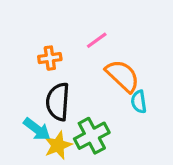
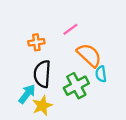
cyan arrow: (37, 129) -> (27, 94), turned -90
green cross: (92, 136) -> (76, 86), moved

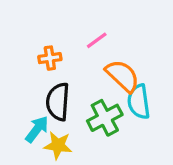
cyan semicircle: (101, 74) -> (139, 102), size x1.5
yellow star: (42, 106) -> (58, 145), turned 30

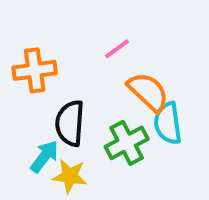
orange cross: (50, 58) -> (35, 70), moved, size x1.5

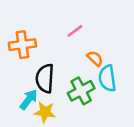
orange semicircle: (148, 92) -> (95, 58), size x0.6

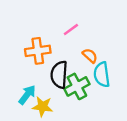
orange cross: (22, 45) -> (38, 51), moved
black semicircle: (45, 78) -> (59, 75), moved

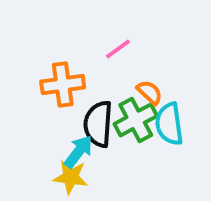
green cross: (77, 86) -> (136, 120), moved
cyan arrow: (27, 95) -> (79, 152), moved

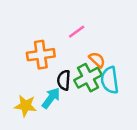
black semicircle: (98, 124) -> (64, 80), size x0.7
yellow star: (71, 177) -> (26, 106), moved

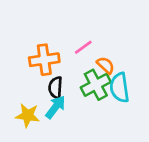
pink line: (77, 32) -> (83, 47), moved
black semicircle: (64, 80) -> (55, 88), moved

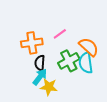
orange semicircle: (106, 65) -> (89, 47), moved, size x1.5
yellow star: (28, 115) -> (49, 87), moved

